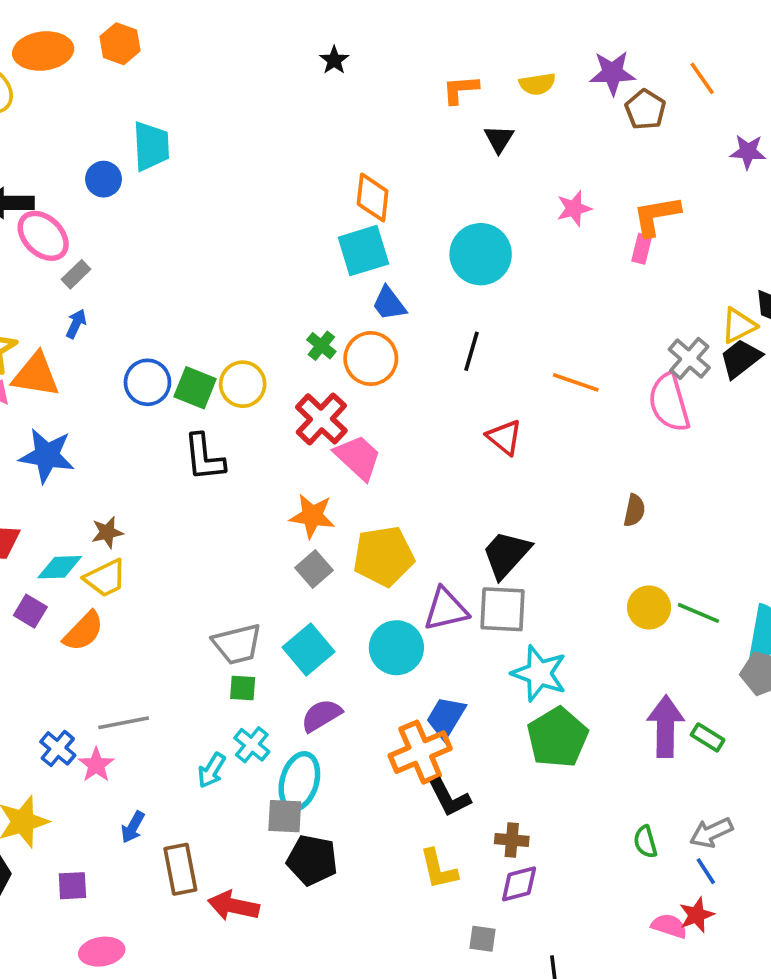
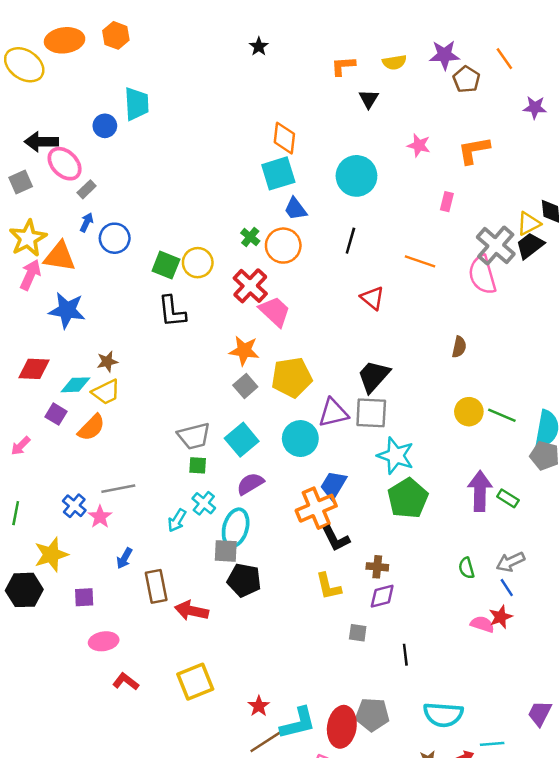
pink star: (574, 208) -> (419, 145), turned 30
pink rectangle: (642, 249) -> (447, 202), moved
gray cross: (689, 359) -> (496, 246), size x1.4
blue circle: (147, 382) -> (115, 238), moved

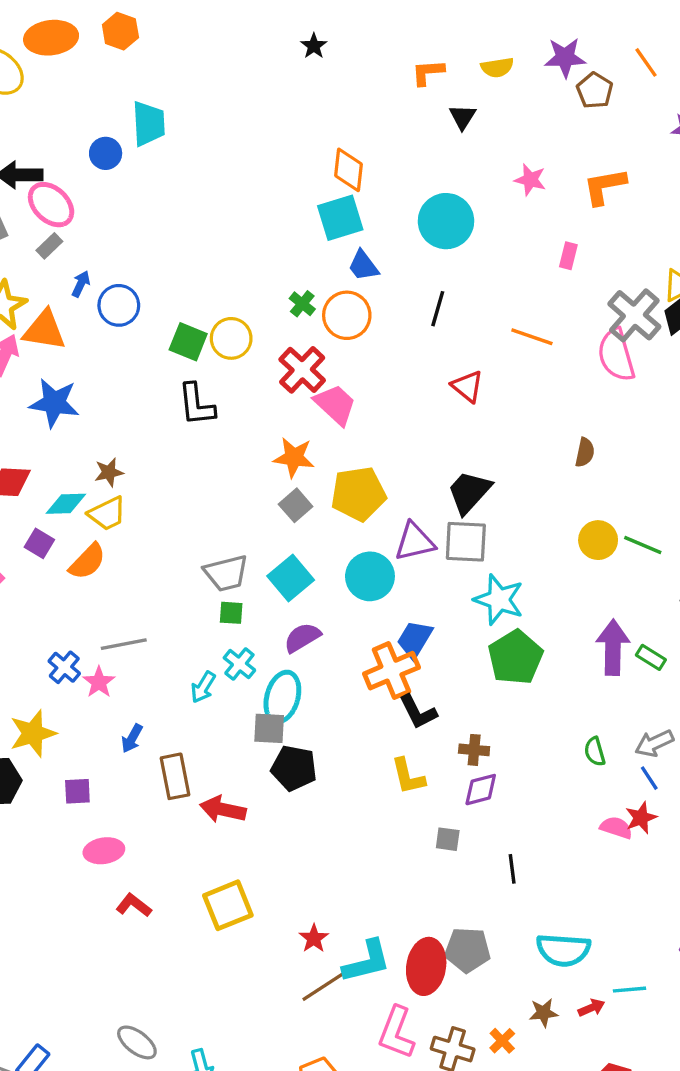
gray rectangle: (87, 189) -> (49, 246), moved

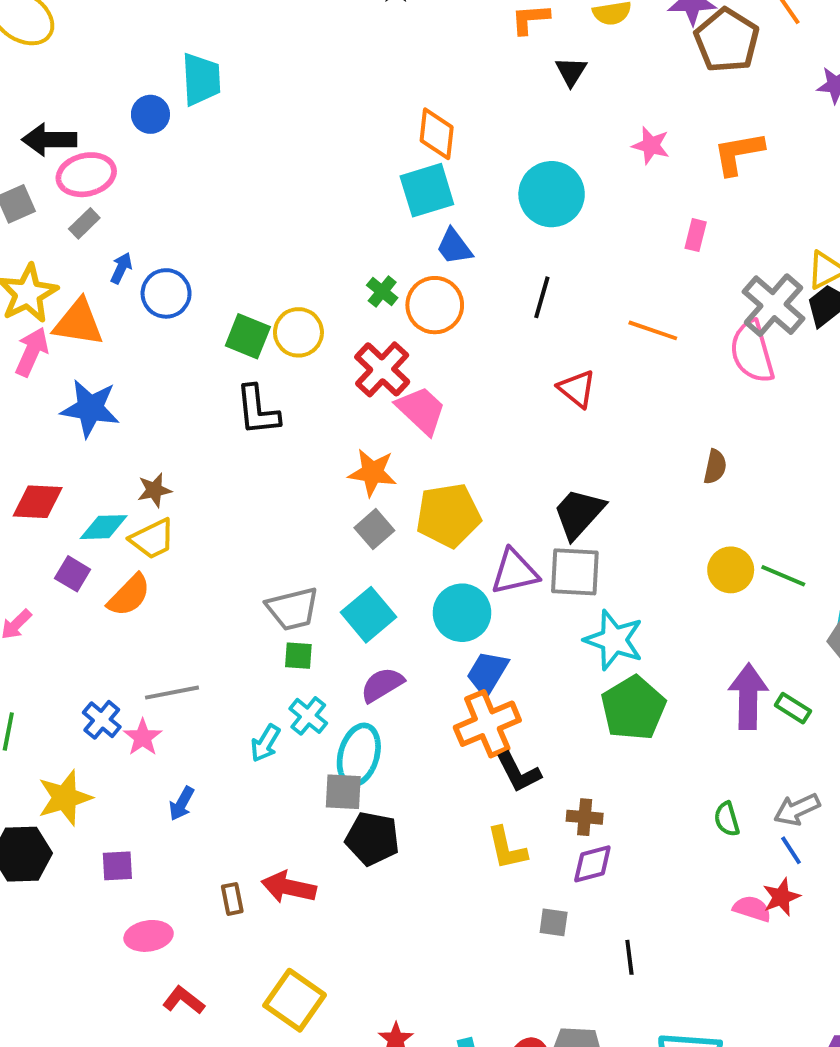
brown pentagon: (595, 91) -> (727, 40), size x1.5
pink ellipse: (51, 205) -> (86, 175), turned -57
blue trapezoid: (415, 639) -> (487, 673), moved
brown rectangle: (175, 776) -> (232, 899), moved, size x0.6
yellow square: (228, 905) -> (295, 1000), turned -33

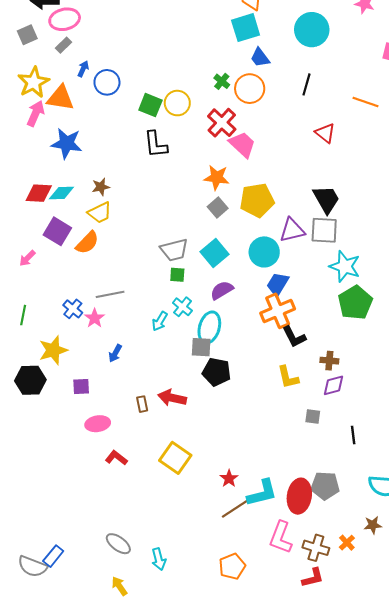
black trapezoid: (579, 513) -> (326, 199), turned 108
cyan diamond: (104, 527) -> (61, 193), moved
purple square: (73, 574) -> (57, 231), size x1.5

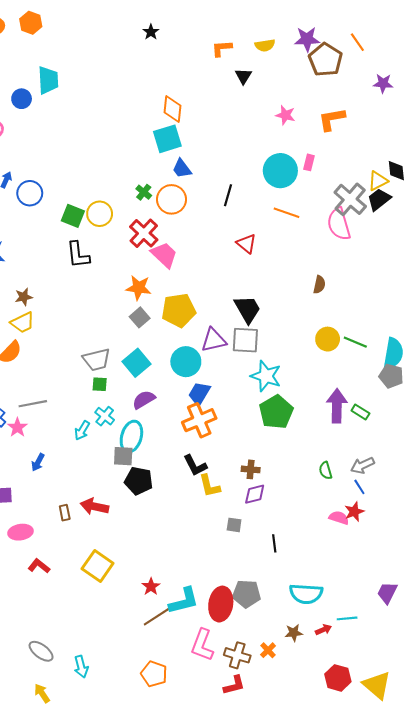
cyan circle: (312, 30) -> (280, 171), moved
black L-shape: (294, 337) -> (195, 465), moved
orange pentagon: (232, 566) -> (154, 674), turned -30

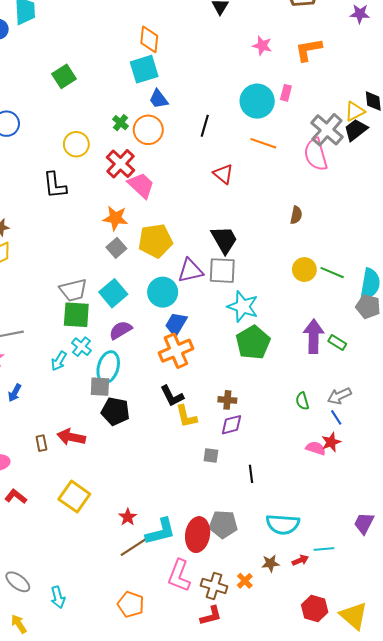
green square: (73, 216) -> (64, 76), moved, turned 35
green square: (100, 384) -> (76, 315), size x1.8

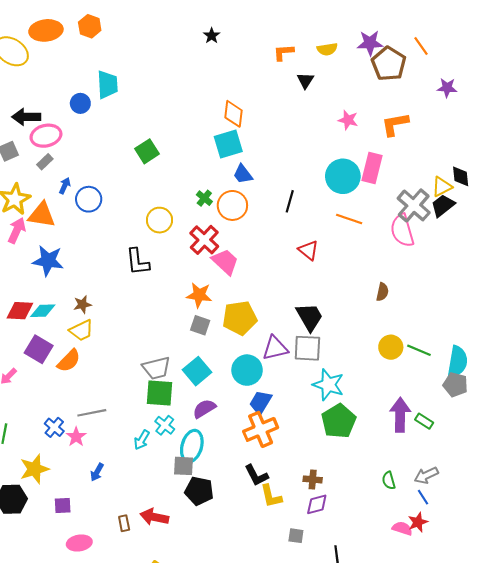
pink rectangle: (286, 93) -> (372, 168), size x1.8
gray square: (116, 248) -> (200, 325), turned -30

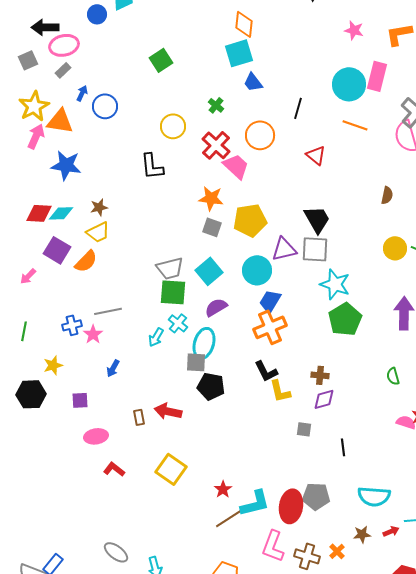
orange circle: (232, 205) -> (260, 135), moved
blue cross: (54, 427) -> (72, 325), turned 36
yellow star: (34, 469) -> (53, 365), size x0.7

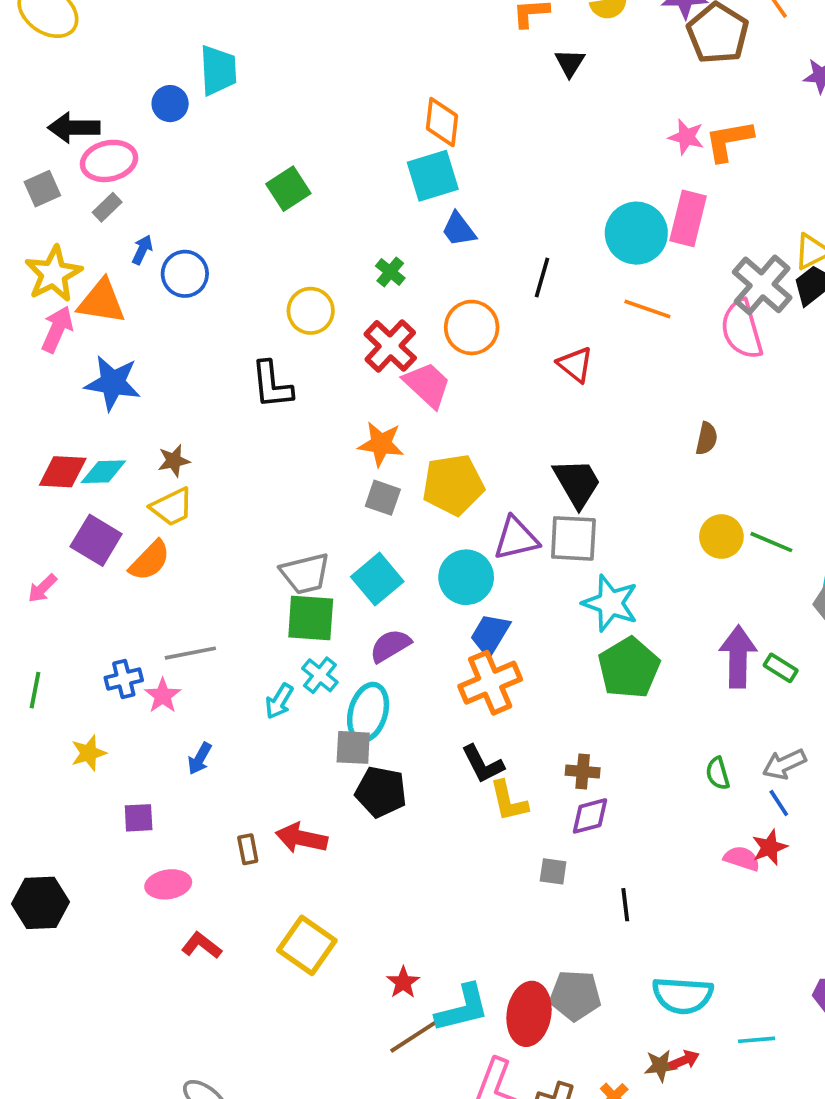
pink star: (354, 30) -> (686, 137), moved
black hexagon: (31, 394) -> (41, 903), moved
red arrow: (391, 531) -> (684, 1060), moved

